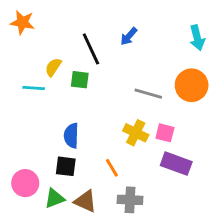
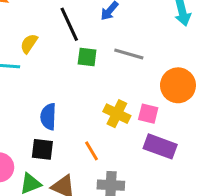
green square: (80, 80) -> (87, 57), moved
orange circle: (192, 85) -> (178, 85), moved
gray line: (148, 94) -> (129, 54), moved

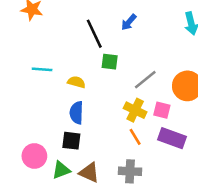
yellow semicircle: (29, 44) -> (76, 82), moved, turned 72
gray line: (129, 54) -> (145, 80), moved, turned -55
orange line: (92, 151) -> (135, 137), moved

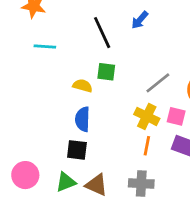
green square: (110, 62) -> (106, 72), moved
cyan line: (42, 69) -> (45, 47), moved
orange line: (135, 137) -> (147, 146), turned 42
pink circle: (34, 156) -> (25, 175), moved

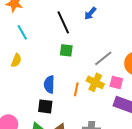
cyan line: (45, 47) -> (22, 32), turned 56
yellow semicircle: (83, 86) -> (16, 60), moved, turned 96
orange line: (147, 146) -> (76, 89), moved

